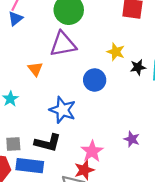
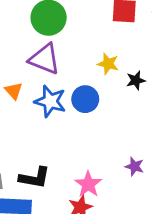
purple triangle: (63, 44) -> (45, 59), turned 36
blue star: (63, 110) -> (50, 101), moved

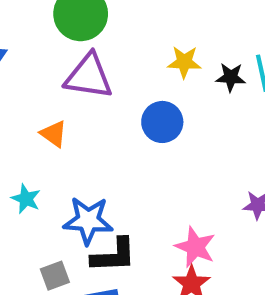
black star: (136, 80) -> (231, 77), turned 30
blue star: (50, 101) -> (88, 220), moved

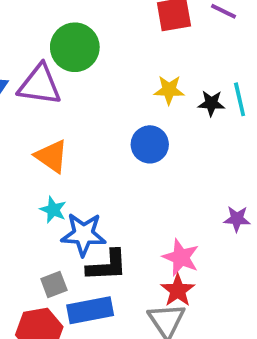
purple triangle: (89, 76) -> (40, 85), moved
orange triangle: (54, 134) -> (51, 156), size x1.4
cyan star: (26, 199) -> (53, 210), moved

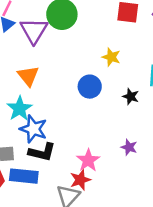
purple triangle: (40, 85) -> (34, 31), turned 36
black star: (211, 103) -> (131, 96), moved
cyan star: (53, 210) -> (20, 109), size x1.5

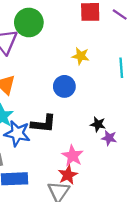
black star: (131, 96) -> (98, 124), moved
black L-shape: (42, 152) -> (43, 124), moved

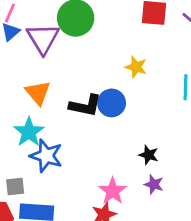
black L-shape: (43, 124) -> (85, 106), moved
purple star: (109, 138) -> (154, 184), moved

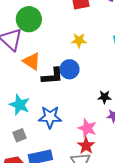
orange triangle: (38, 93) -> (32, 61), moved
blue star: (46, 156) -> (50, 117), moved
gray square: (15, 187) -> (20, 135), moved

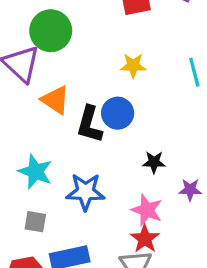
black L-shape: (52, 76) -> (89, 124), turned 110
black star: (104, 97) -> (154, 162), moved
gray square: (20, 135) -> (35, 222), turned 32

